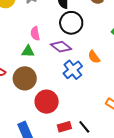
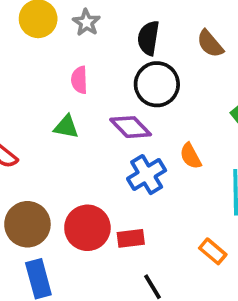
pink semicircle: (35, 33) -> (79, 80), moved
brown circle: (25, 78) -> (27, 224), moved
red rectangle: (64, 127) -> (131, 238), moved

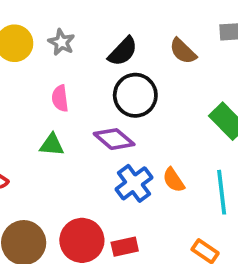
black semicircle: (148, 38) -> (123, 51), turned -140
orange semicircle: (191, 156) -> (174, 180), moved

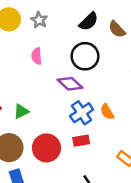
black semicircle: (123, 51) -> (89, 22), moved
green triangle: (52, 145) -> (21, 111), moved, turned -35
red rectangle: (125, 247) -> (81, 141), moved

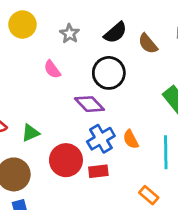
gray star: (39, 20) -> (70, 34), moved
pink semicircle: (37, 56) -> (52, 69), turned -35
red circle: (46, 148) -> (66, 160), moved

